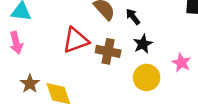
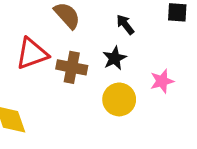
black arrow: (133, 17) -> (125, 25), moved
pink star: (181, 63) -> (162, 81), turned 30

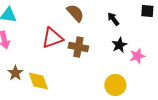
black star: (115, 58) -> (119, 45), moved
yellow circle: (119, 99) -> (115, 85), moved

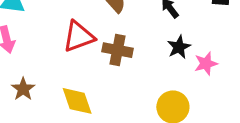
yellow diamond: (38, 81) -> (77, 101), moved

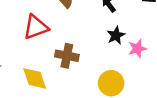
brown cross: (118, 50) -> (67, 56), moved

